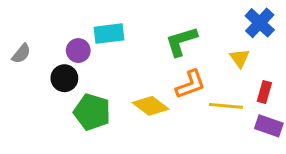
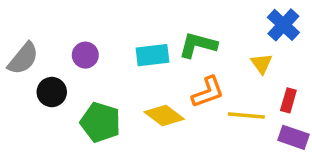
cyan rectangle: (109, 34) -> (152, 55), moved
green L-shape: (181, 41) -> (198, 45), turned 32
gray semicircle: (21, 54) -> (23, 58), size x1.5
black circle: (64, 78) -> (52, 92), moved

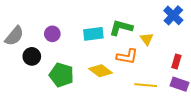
yellow triangle: (262, 63) -> (147, 39), moved
orange L-shape: (208, 92) -> (127, 56), turned 30
yellow line: (246, 116) -> (146, 85), moved

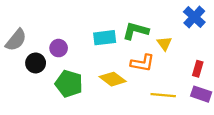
purple circle: (52, 34) -> (59, 48), moved

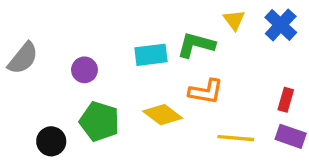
yellow triangle: (164, 43) -> (234, 20), moved
black circle: (36, 63) -> (51, 141), moved

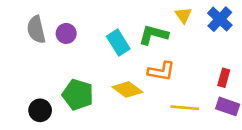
cyan rectangle: (151, 55) -> (118, 43), turned 65
gray semicircle: (23, 58) -> (36, 30), moved, turned 128
purple circle: (84, 70) -> (66, 33), moved

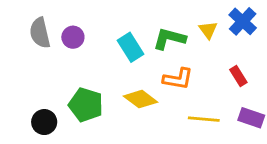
yellow triangle: (183, 15) -> (208, 30), moved
red rectangle: (224, 78) -> (238, 76), moved, turned -48

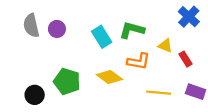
yellow triangle: (208, 30) -> (165, 46), moved, turned -32

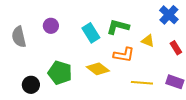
gray semicircle: (31, 26) -> (19, 37), moved
red rectangle: (185, 59) -> (176, 48), moved

